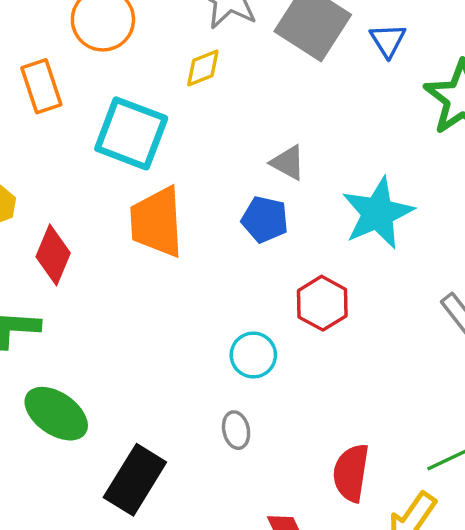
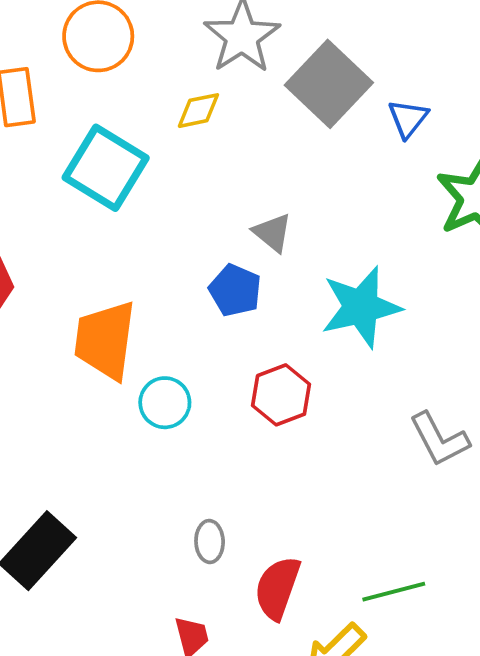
orange trapezoid: (157, 222) -> (105, 340), moved
cyan circle: (253, 355) -> (165, 403), moved
gray ellipse: (236, 430) -> (210, 541), moved

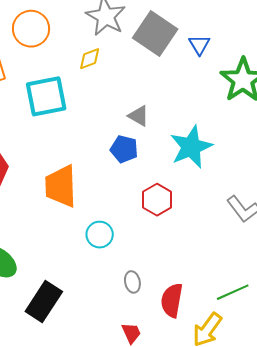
cyan square: (106, 168) -> (46, 96), turned -33
cyan circle: (165, 403) -> (100, 235), moved

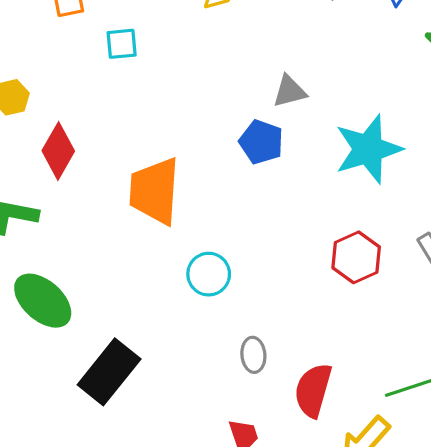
cyan square: (46, 96) -> (122, 44), moved, size x0.5
gray triangle: (139, 116) -> (290, 91), turned -50
red hexagon: (157, 200) -> (356, 257), moved

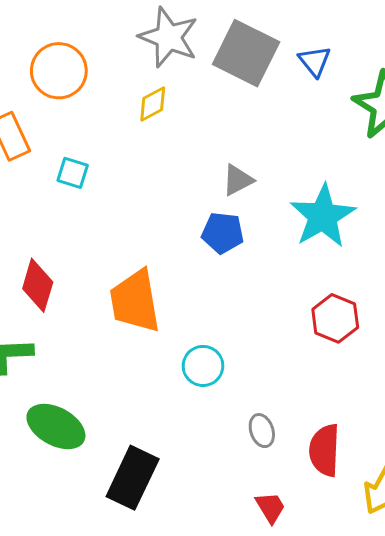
cyan square: (122, 44) -> (73, 173), turned 36

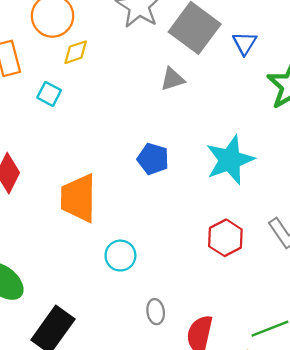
yellow diamond: (153, 104) -> (76, 52), moved
gray triangle: (238, 180) -> (172, 79), moved

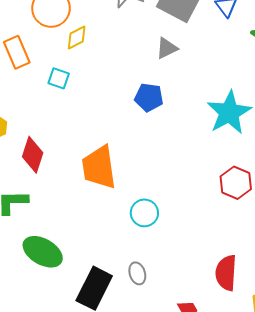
blue pentagon: (153, 159) -> (149, 97), moved
gray ellipse: (156, 312) -> (137, 273), moved

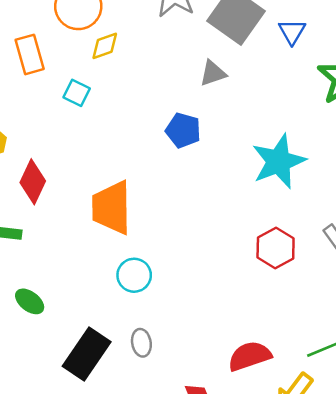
cyan circle: (144, 213) -> (134, 275), moved
green ellipse: (43, 252) -> (30, 301), size x0.6
red semicircle: (226, 273) -> (250, 356), turned 60

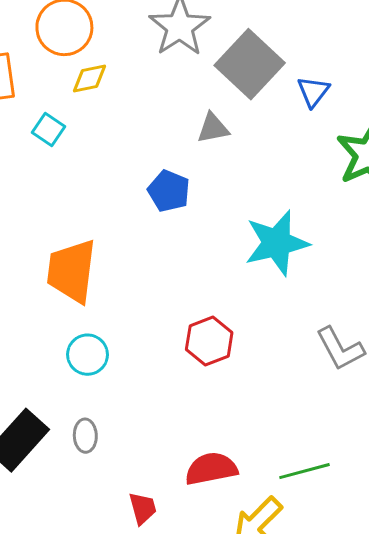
red hexagon: (276, 248) -> (209, 341), moved

